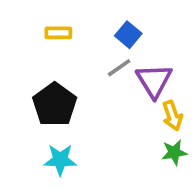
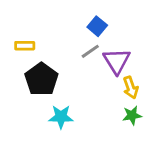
yellow rectangle: (58, 33) -> (25, 46), moved
cyan star: (60, 160) -> (61, 117), moved

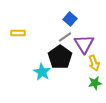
black pentagon: (41, 79) -> (60, 57), moved
cyan star: (61, 117) -> (42, 72), moved, turned 30

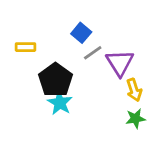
blue square: (70, 19) -> (81, 33), moved
black pentagon: (60, 57) -> (55, 80), moved

